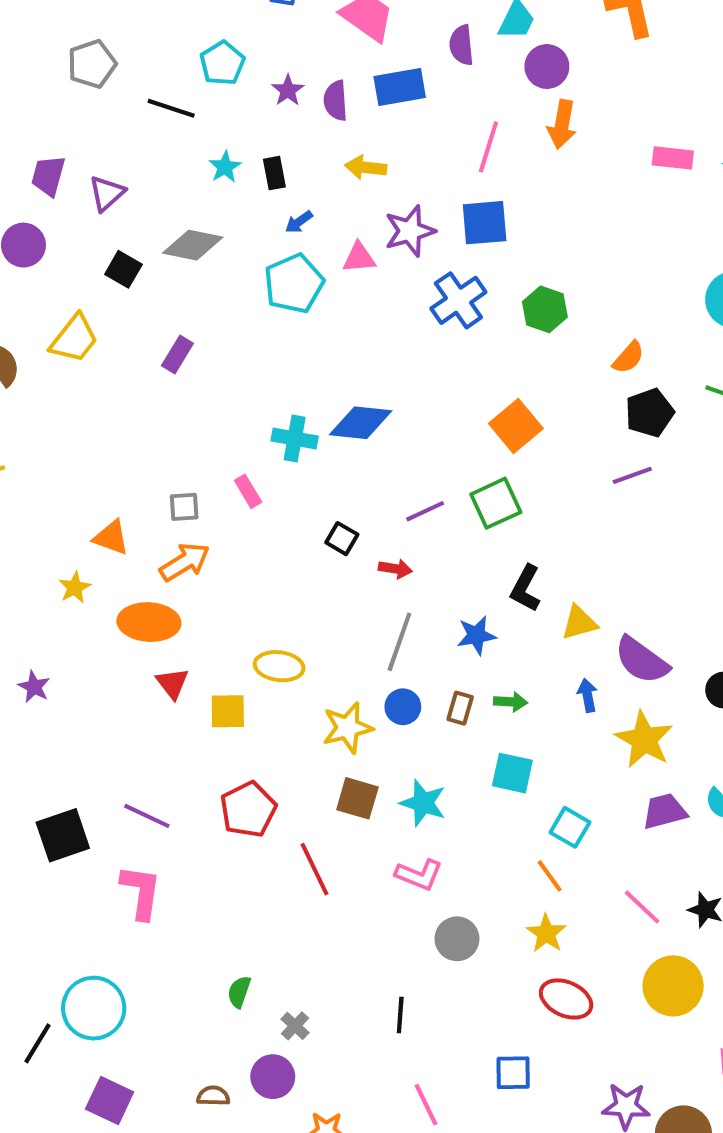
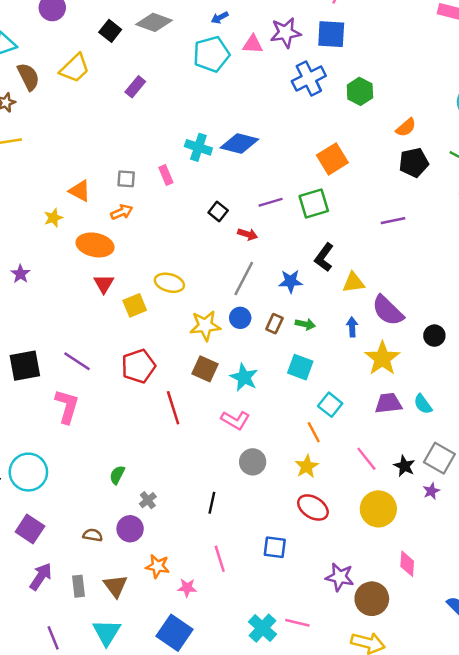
purple line: (632, 475) -> (393, 221), moved
orange arrow: (185, 562) -> (122, 212), size x0.7
yellow square: (228, 711) -> (135, 305), turned -30

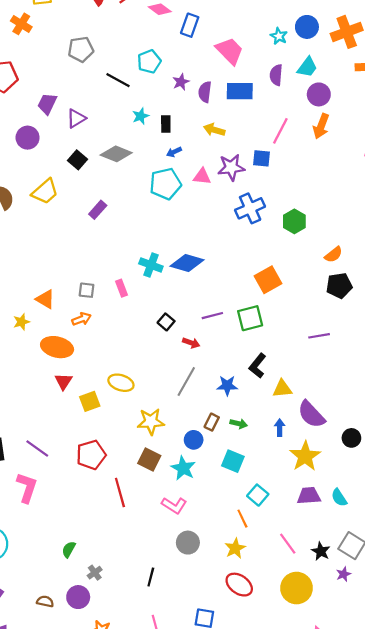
blue square: (331, 34) -> (261, 158), moved, size x0.7
blue circle: (240, 318) -> (194, 440), moved

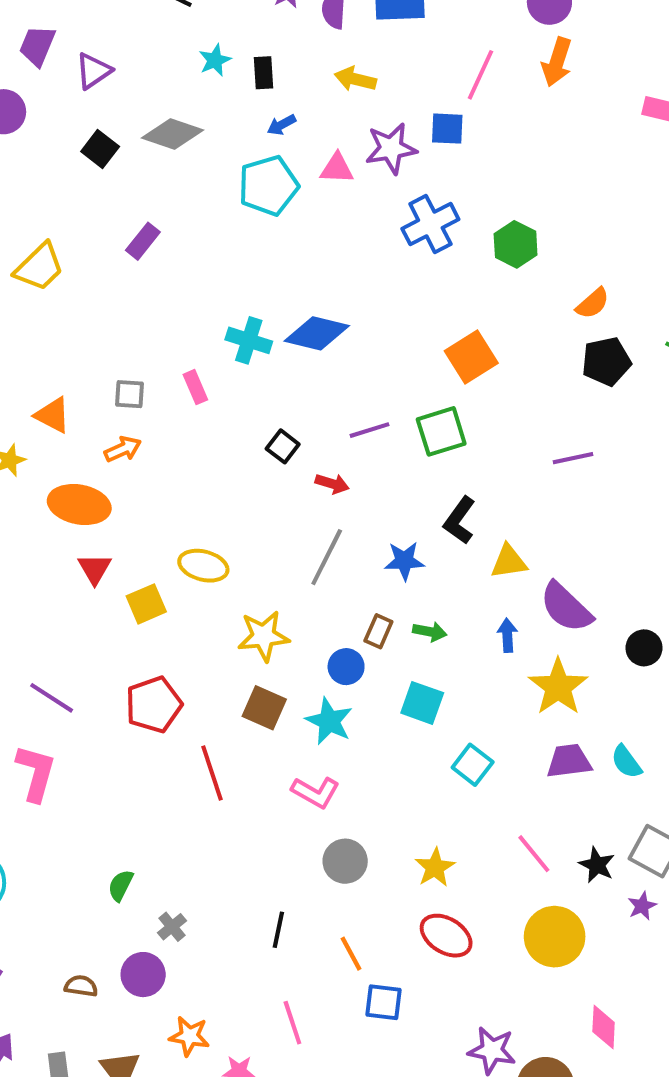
yellow trapezoid: (45, 192) -> (39, 267), moved
orange line: (242, 519) -> (351, 954), moved

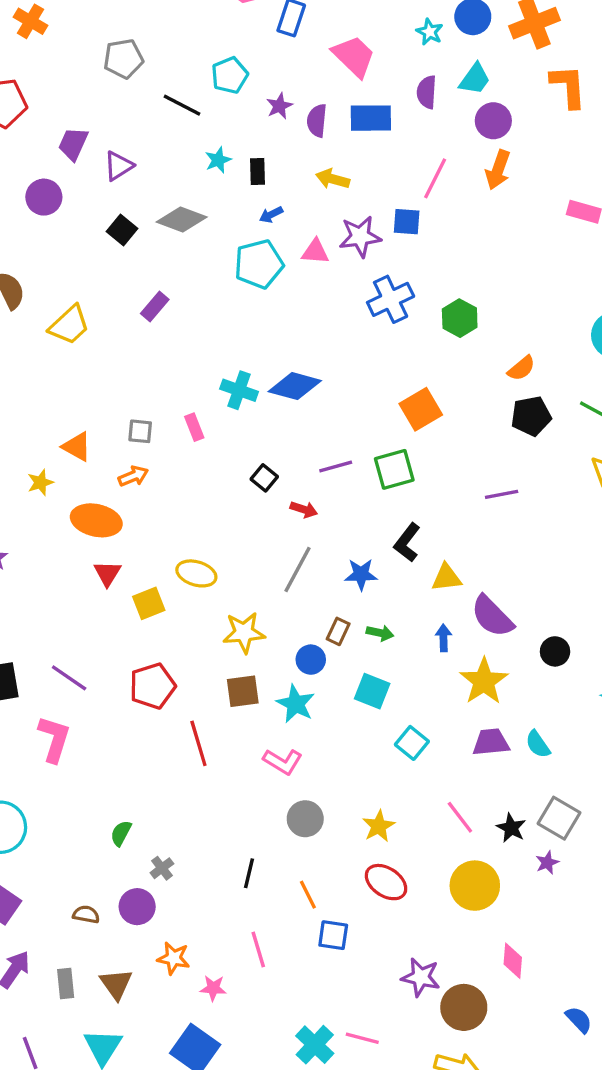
brown square: (264, 708) -> (243, 691), turned -33

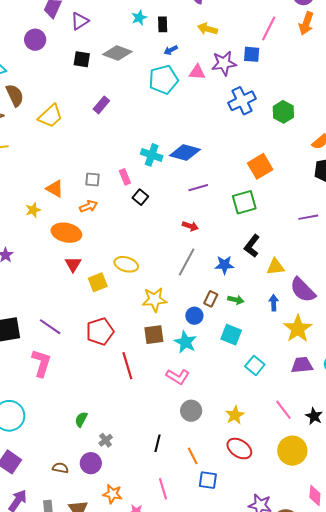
black square: (122, 230) -> (82, 59), turned -30
purple line: (336, 467) -> (198, 188), moved
black square: (264, 478) -> (140, 197), moved

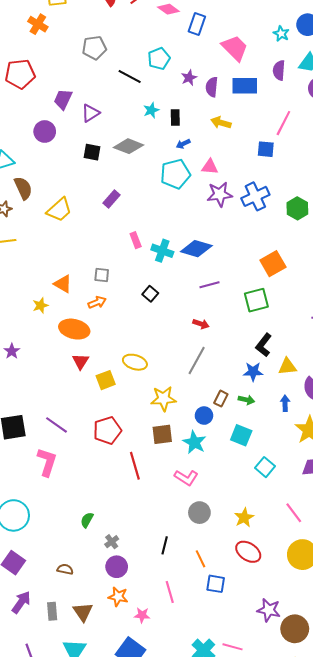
purple star: (224, 63) -> (220, 194), moved
pink rectangle: (125, 177) -> (136, 240), moved
blue star: (224, 265) -> (253, 372), moved
purple circle: (91, 463) -> (117, 567), moved

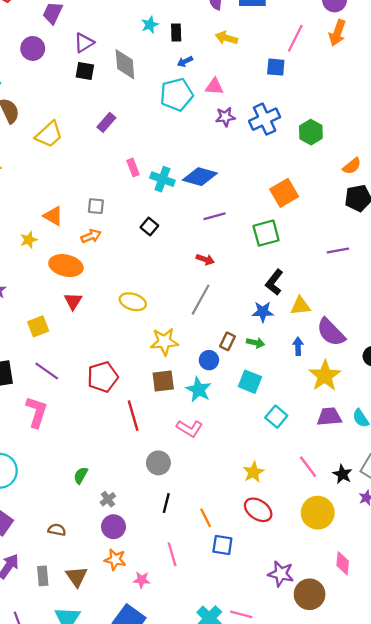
purple triangle: (90, 113) -> (84, 43), moved
gray diamond: (129, 146) -> (125, 64), turned 64
purple star: (220, 194) -> (225, 117), size x0.7
yellow square: (106, 380) -> (38, 326), moved
gray circle: (199, 513) -> (158, 463), moved

